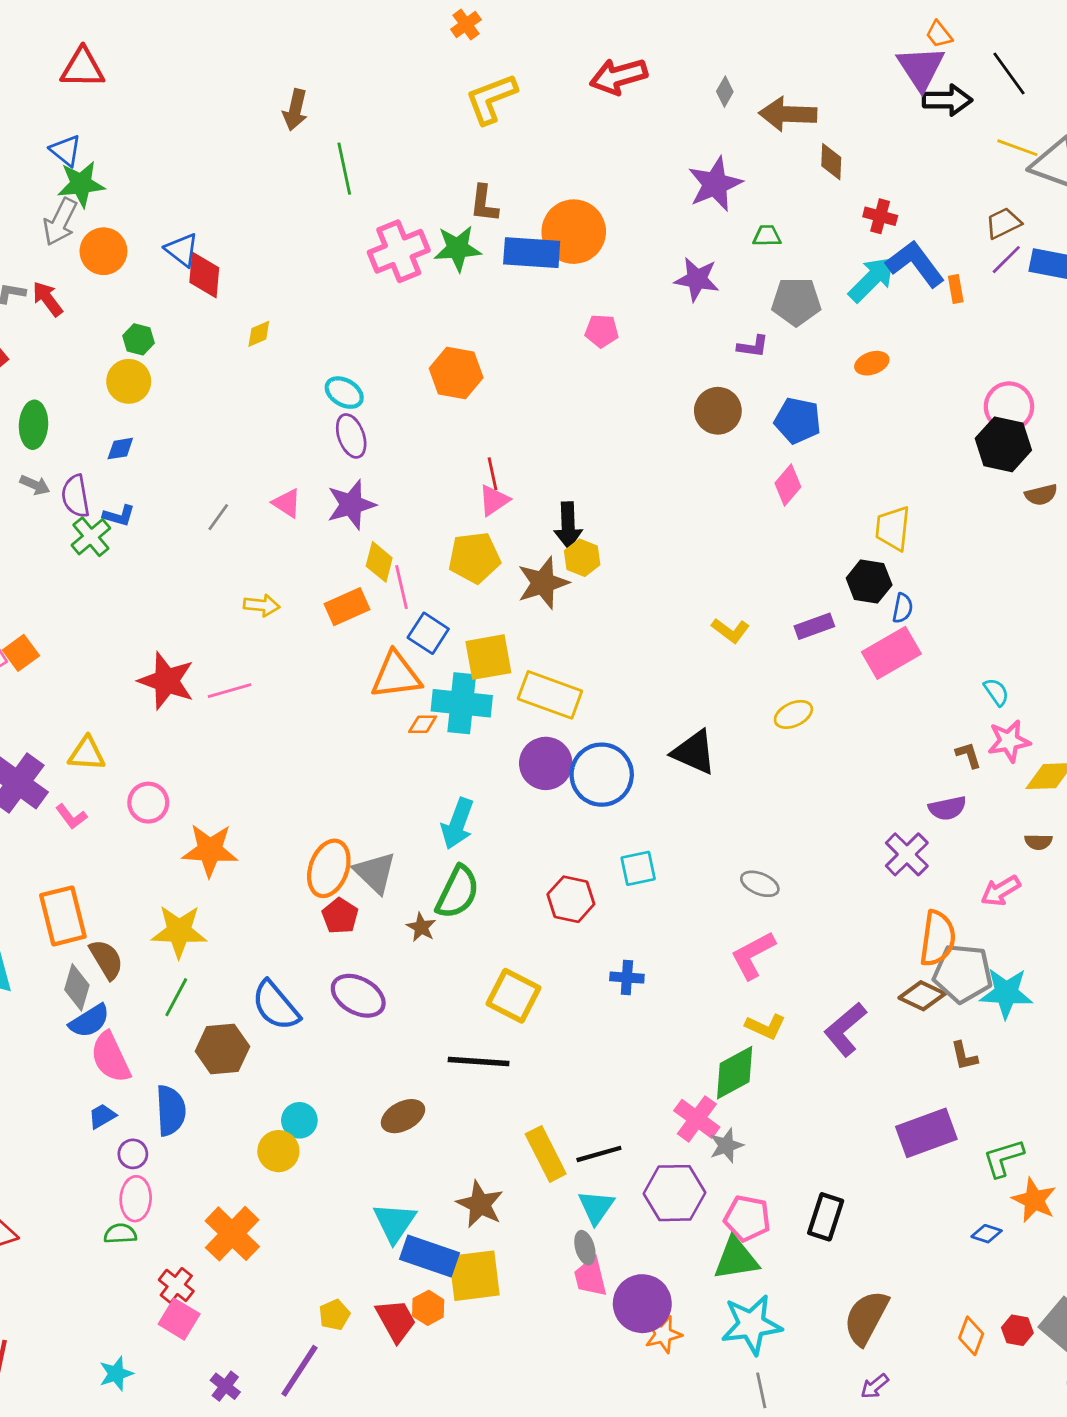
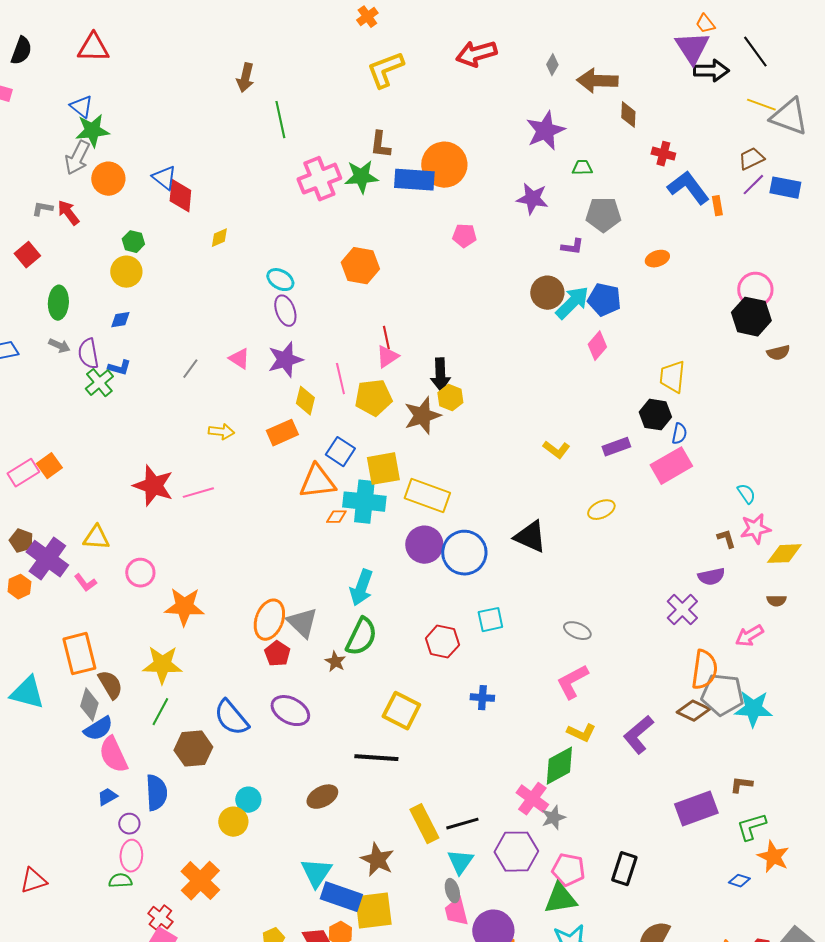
cyan arrow: (872, 279) -> (572, 303), moved
pink line: (402, 587) -> (340, 379), moved
brown L-shape: (964, 1056) -> (741, 785), moved, turned 110

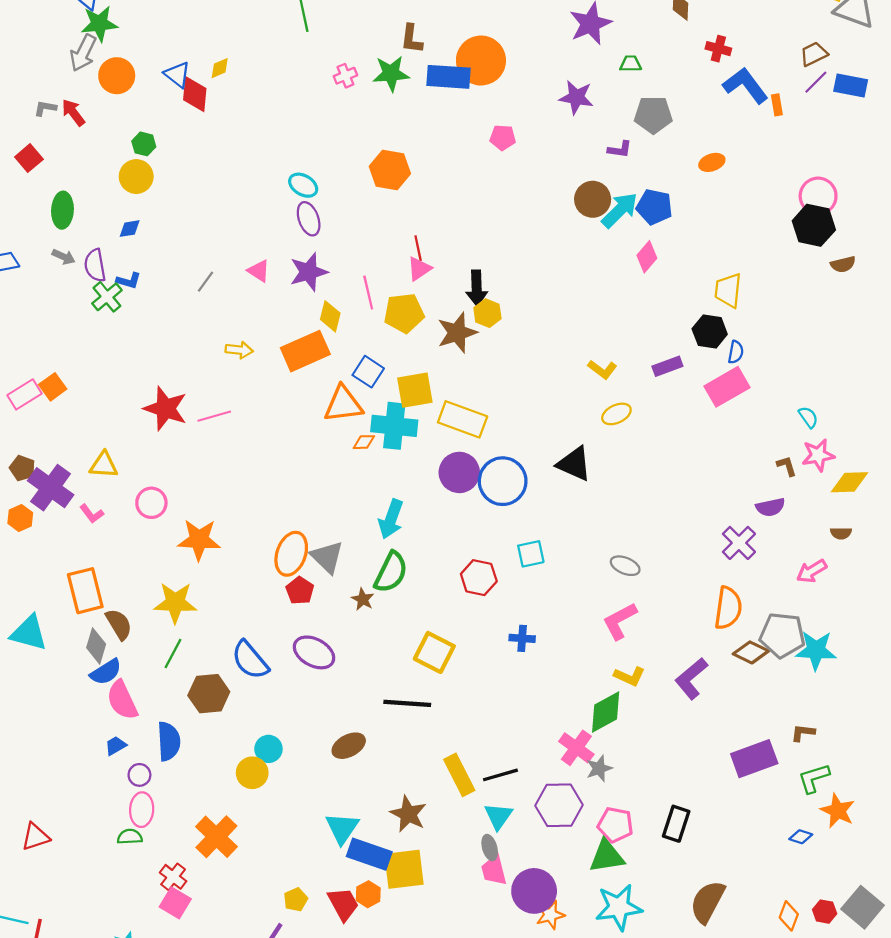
pink cross: (319, 179) -> (345, 76), size x0.5
yellow diamond: (219, 238) -> (220, 68), moved
orange rectangle: (282, 433) -> (305, 351), size x1.4
yellow ellipse: (601, 510) -> (616, 414), moved
orange semicircle: (704, 670) -> (728, 608), moved

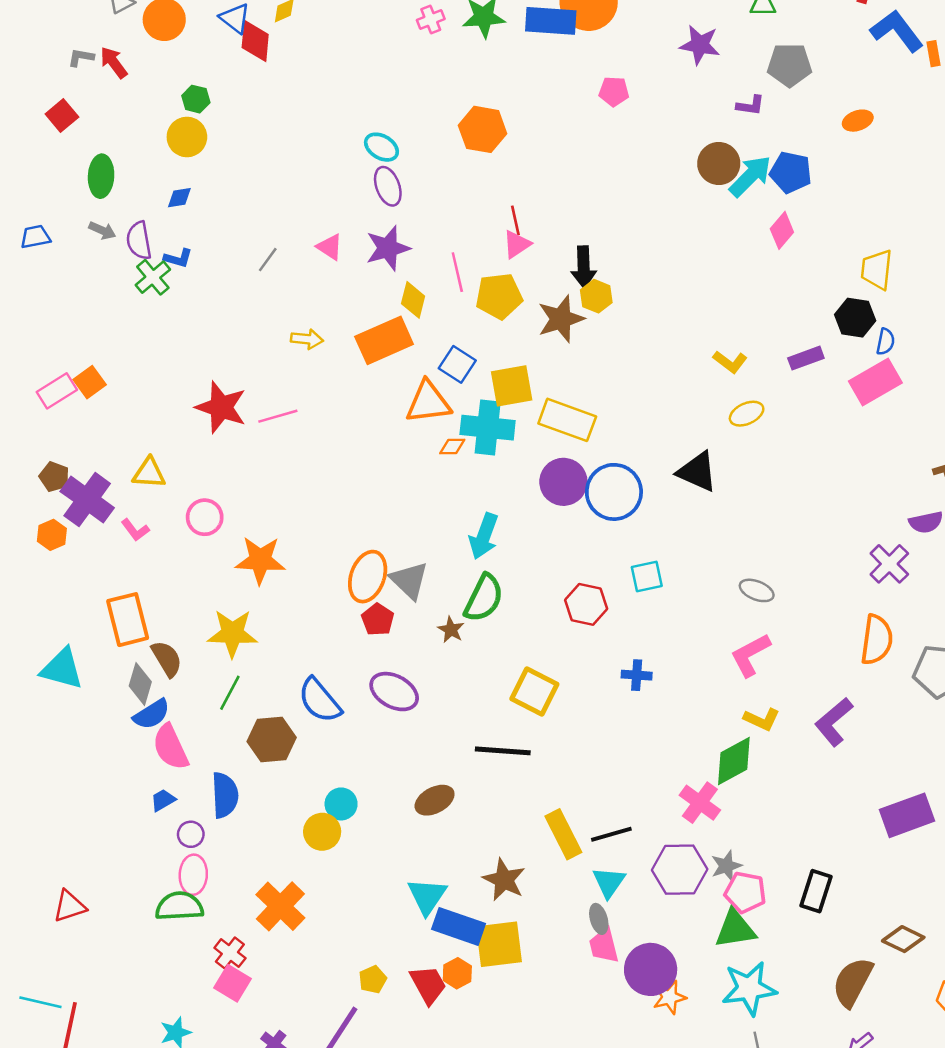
brown diamond: (751, 652) -> (903, 939), moved
gray star: (599, 768) -> (726, 866), moved
green semicircle: (130, 837) -> (179, 906), size x1.6

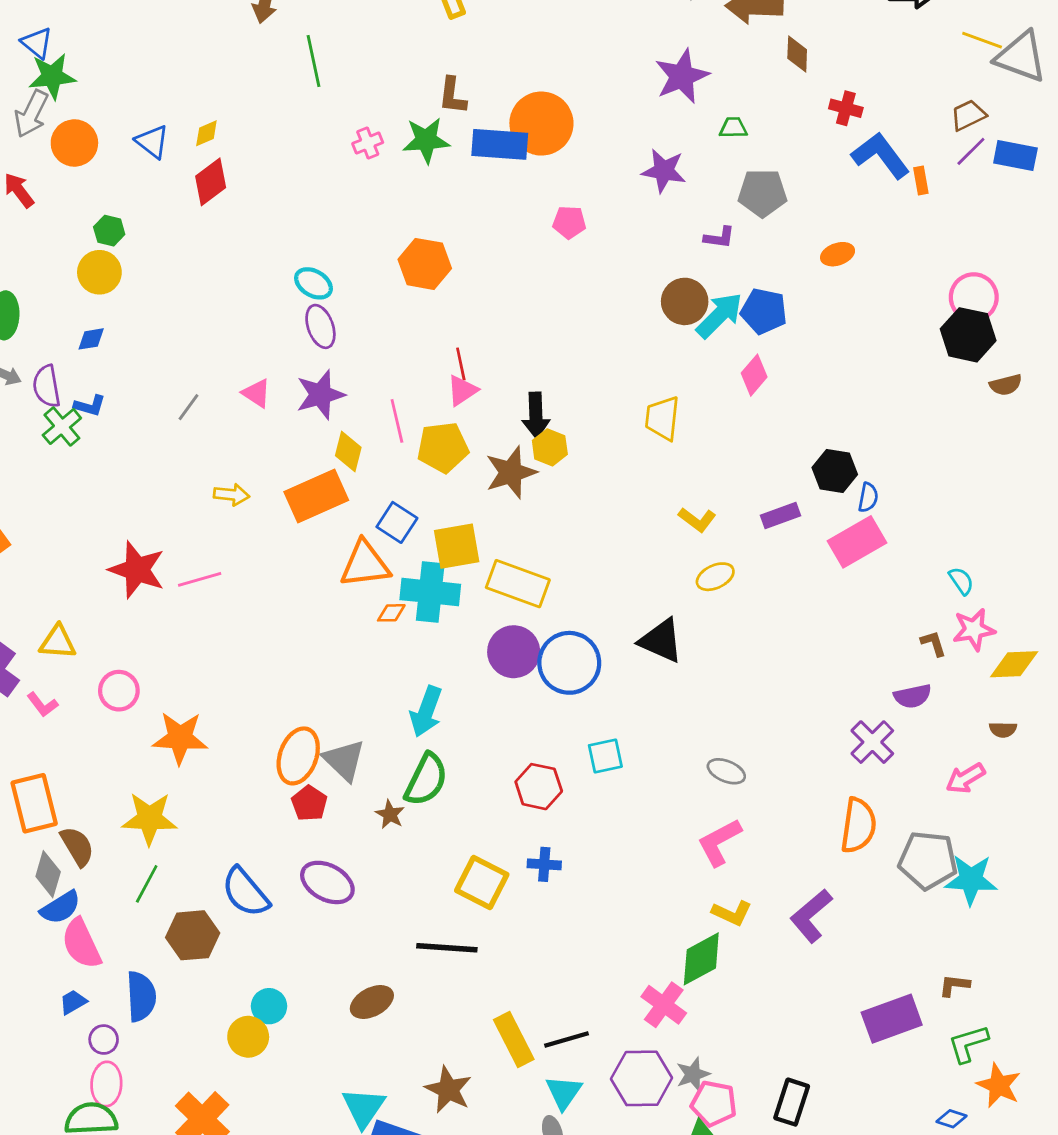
red diamond: (255, 41) -> (211, 182), moved, turned 48
yellow trapezoid: (877, 270) -> (662, 418), moved
blue cross: (637, 675) -> (544, 864), moved

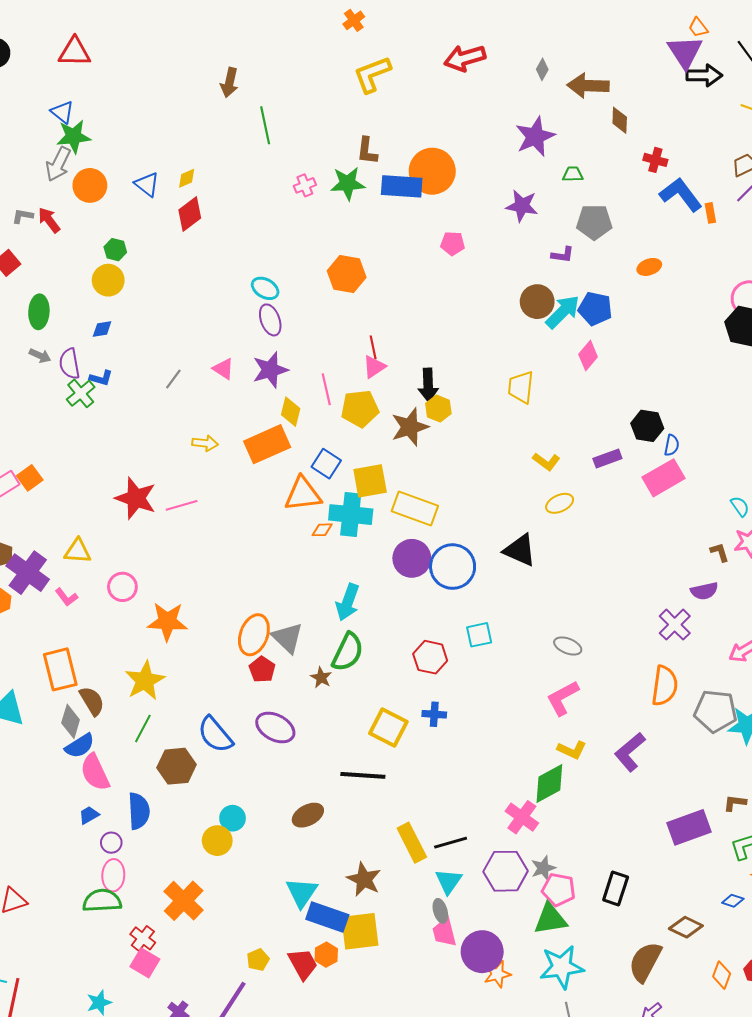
yellow star: (149, 819) -> (145, 681), turned -30

